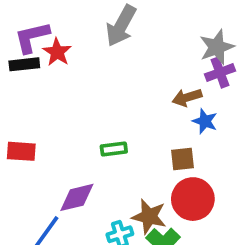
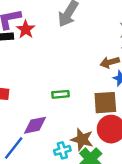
brown square: (183, 159) -> (105, 103), size x1.5

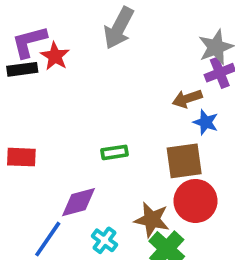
cyan cross: (62, 150) -> (104, 240), moved, turned -35

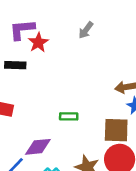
gray arrow: (119, 28) -> (86, 30), size x0.6
black rectangle: (22, 69) -> (15, 65), moved

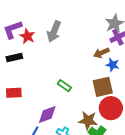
gray arrow: (86, 30) -> (54, 31), moved, size x1.5
green rectangle: (69, 116) -> (64, 86), turned 48

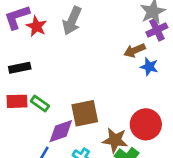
black rectangle: (14, 58) -> (20, 68), moved
green rectangle: (64, 86) -> (40, 103), moved
brown square: (103, 87) -> (85, 113), moved

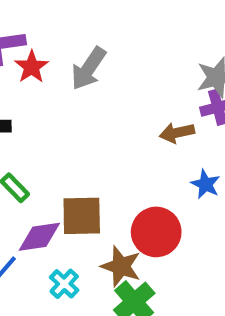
blue star: (149, 67) -> (206, 184), moved
red circle: (146, 124) -> (156, 232), moved

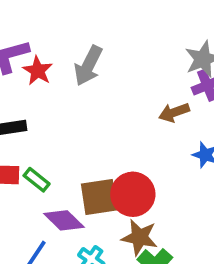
red circle: (156, 232) -> (133, 194), moved
purple diamond: (39, 237) -> (64, 220), turned 60

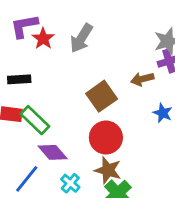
green rectangle: (37, 180) -> (35, 120), size x1.5
brown square: (99, 197) -> (102, 96), moved, turned -32

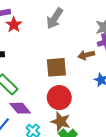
gray arrow: (81, 38) -> (55, 18), moved
brown square: (102, 96) -> (56, 67), turned 30

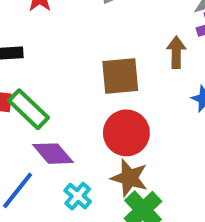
brown arrow: (86, 55) -> (176, 52), turned 105

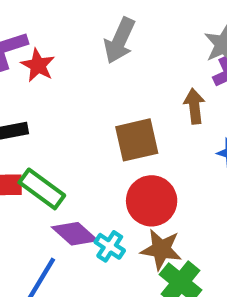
cyan cross: (78, 196) -> (110, 246), moved

